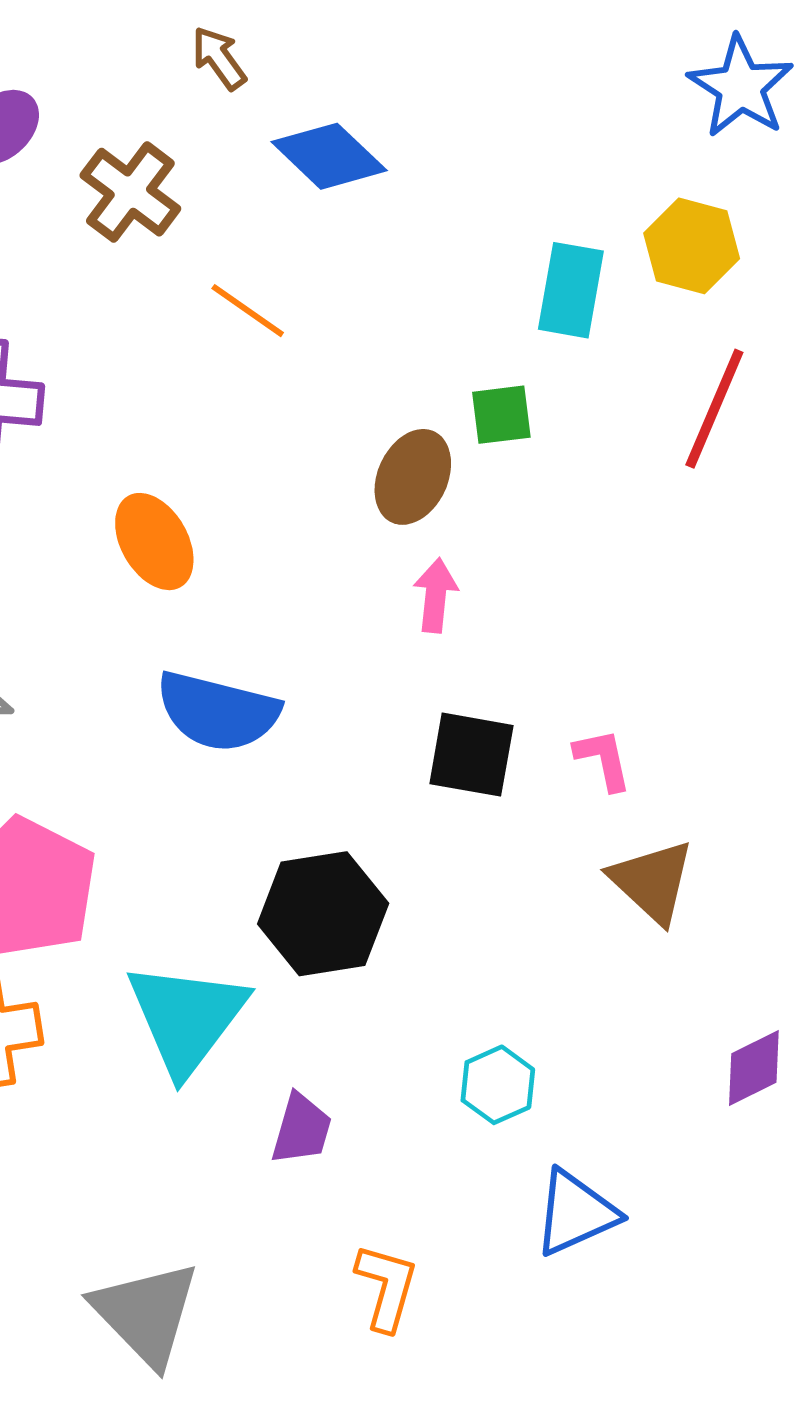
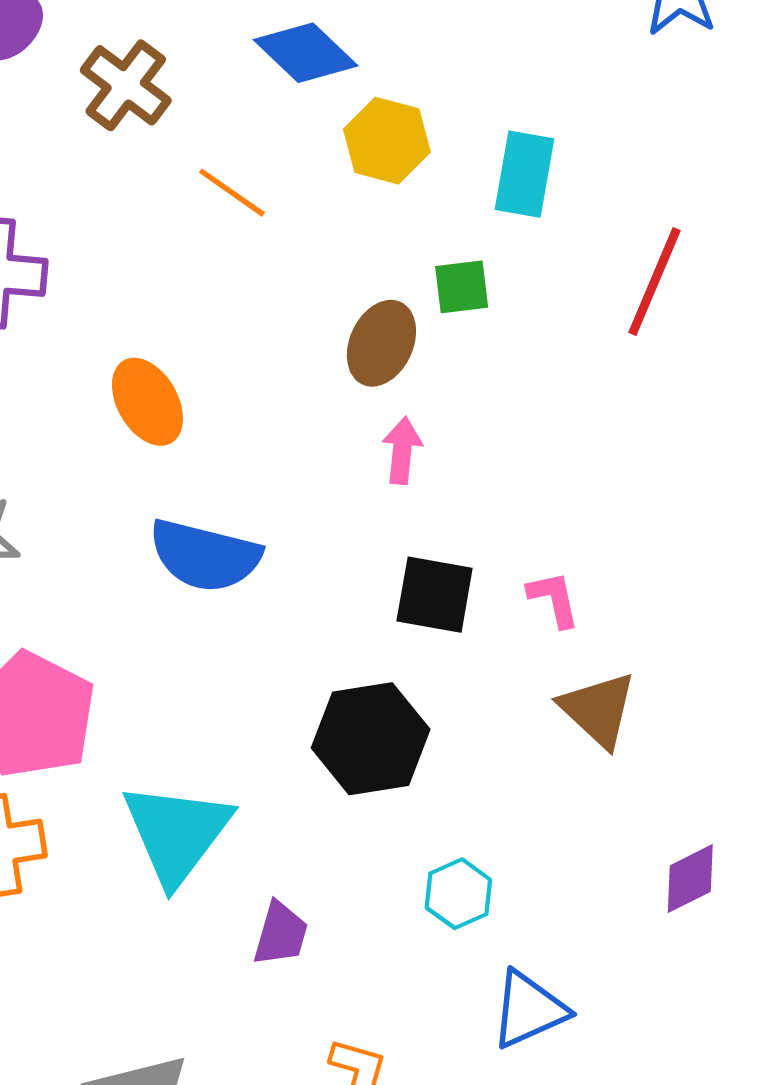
yellow hexagon: (692, 246) -> (387, 141), moved
black hexagon: (323, 914) -> (371, 739), moved

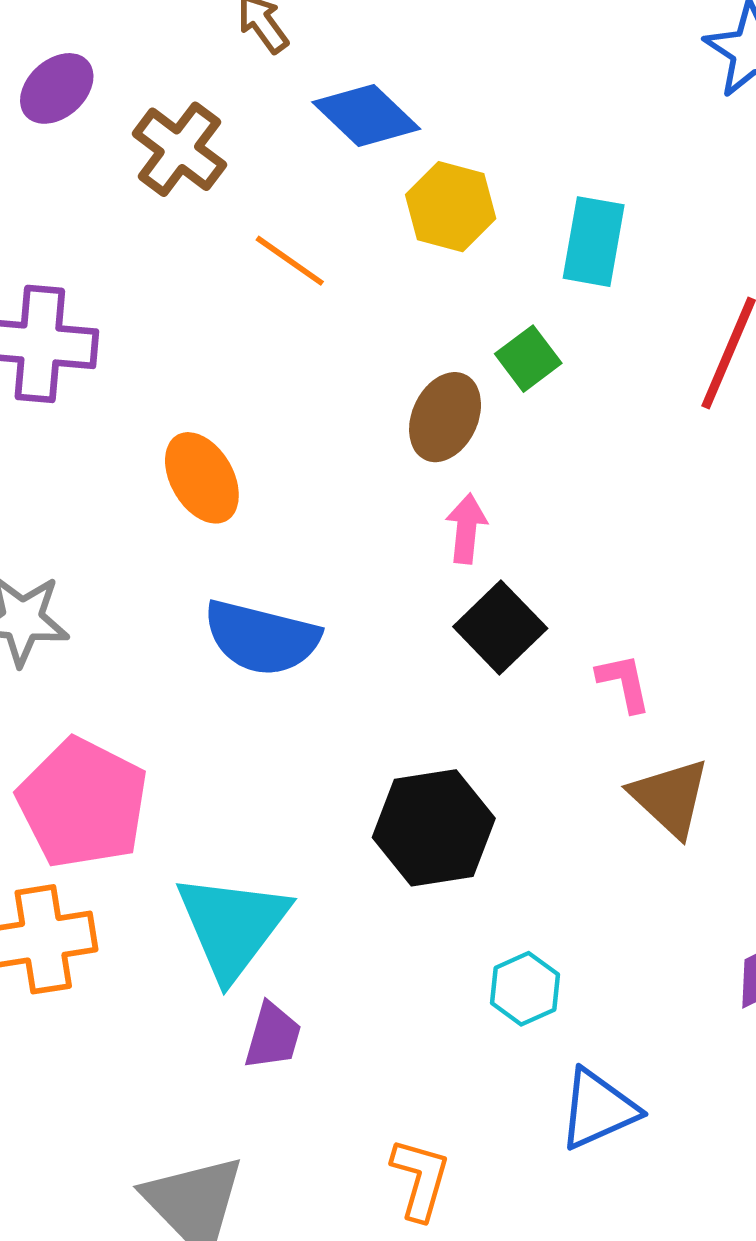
green square: (462, 287) -> (528, 359), turned -30
black square: (435, 595) -> (500, 628), moved, turned 36
purple trapezoid: (281, 934) -> (273, 1036), moved

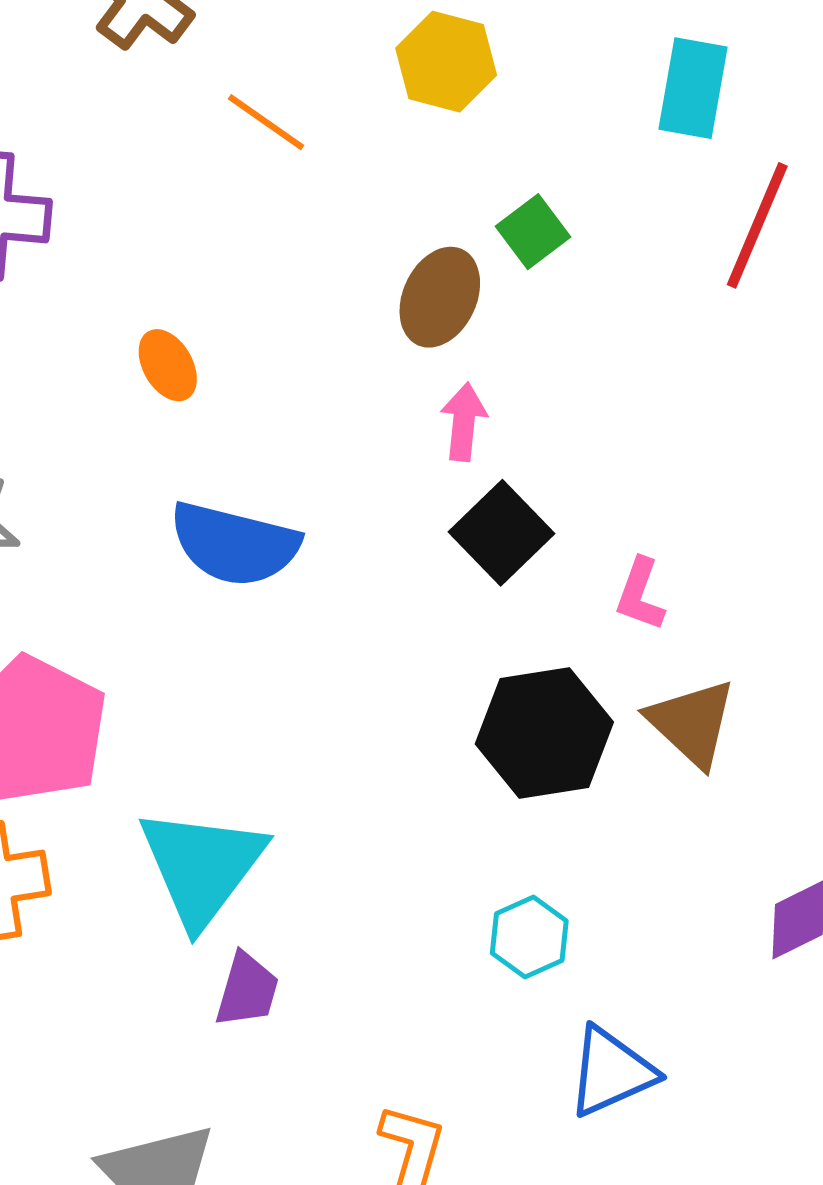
cyan rectangle: (594, 242) -> (693, 88), moved
orange ellipse: (202, 478) -> (168, 365), size x0.7
pink L-shape: (624, 683) -> (640, 594), turned -148
black hexagon: (434, 828) -> (544, 733), moved

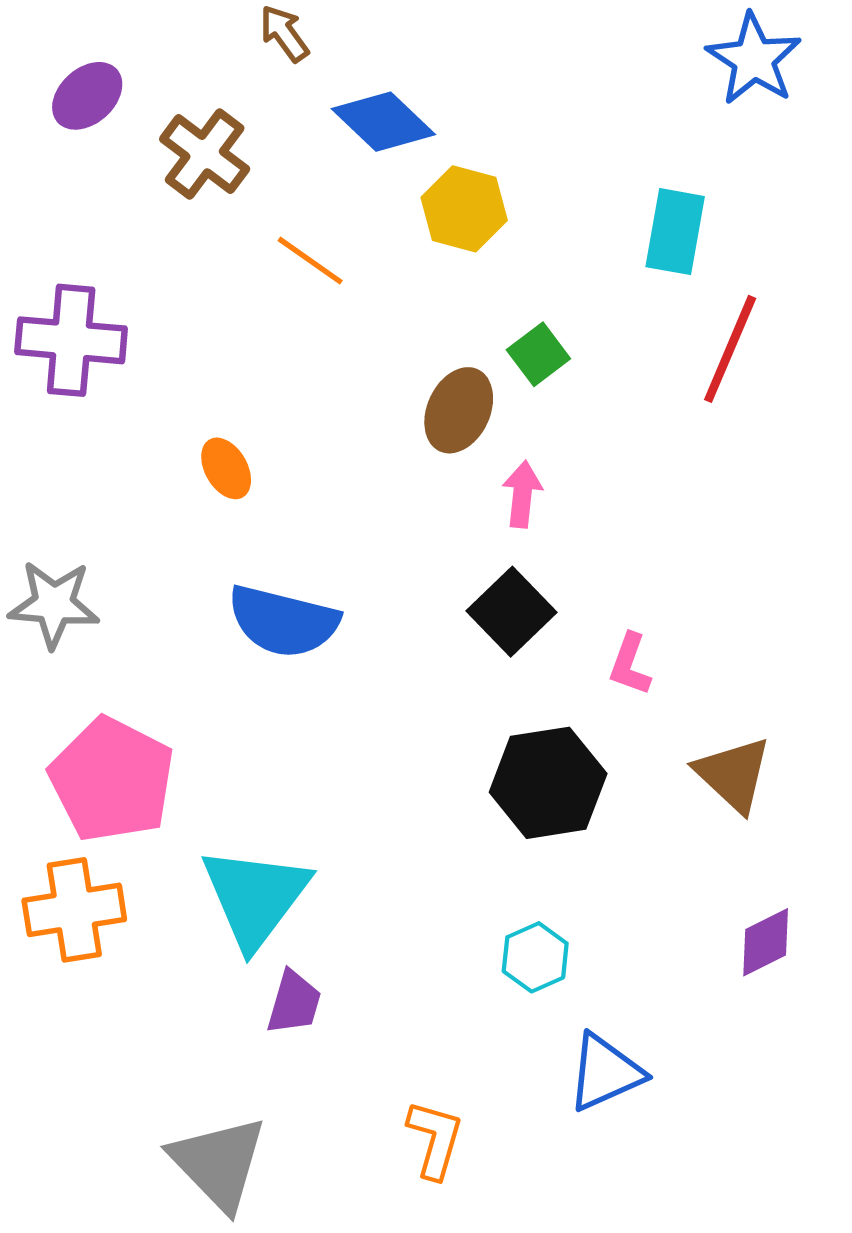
pink arrow: (464, 422) -> (522, 494), moved
brown triangle: (692, 723) -> (733, 774), moved

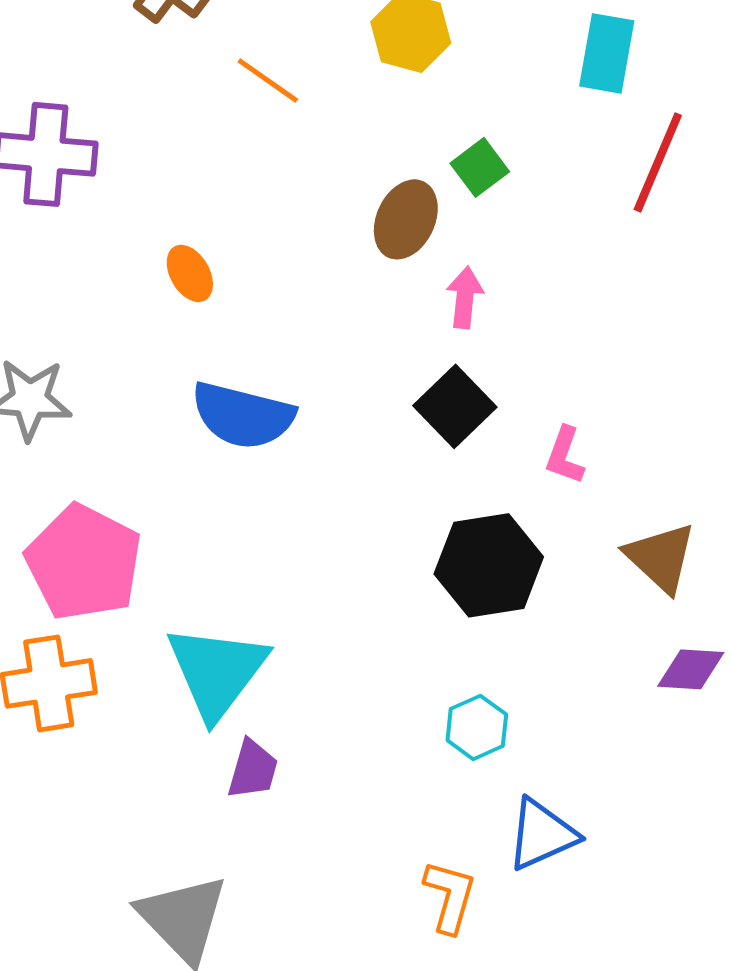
purple diamond: (766, 942) -> (691, 669), moved, turned 30
orange L-shape: (435, 1139) -> (450, 896), moved

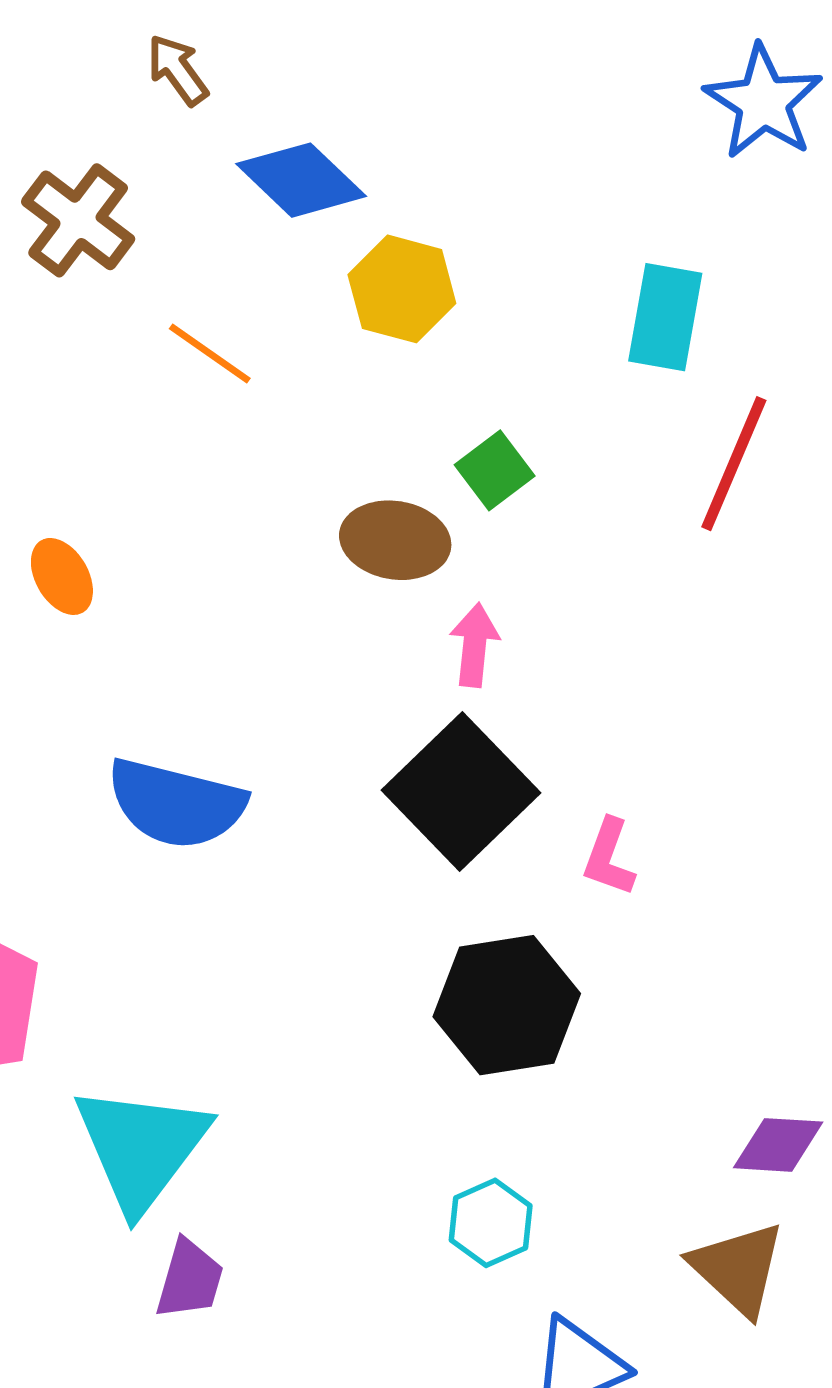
brown ellipse: (406, 219) -> (395, 540), turned 74
orange ellipse: (190, 273) -> (62, 576), moved
black square: (455, 406) -> (461, 791), size x1.4
brown triangle: (661, 557) -> (738, 1269), moved

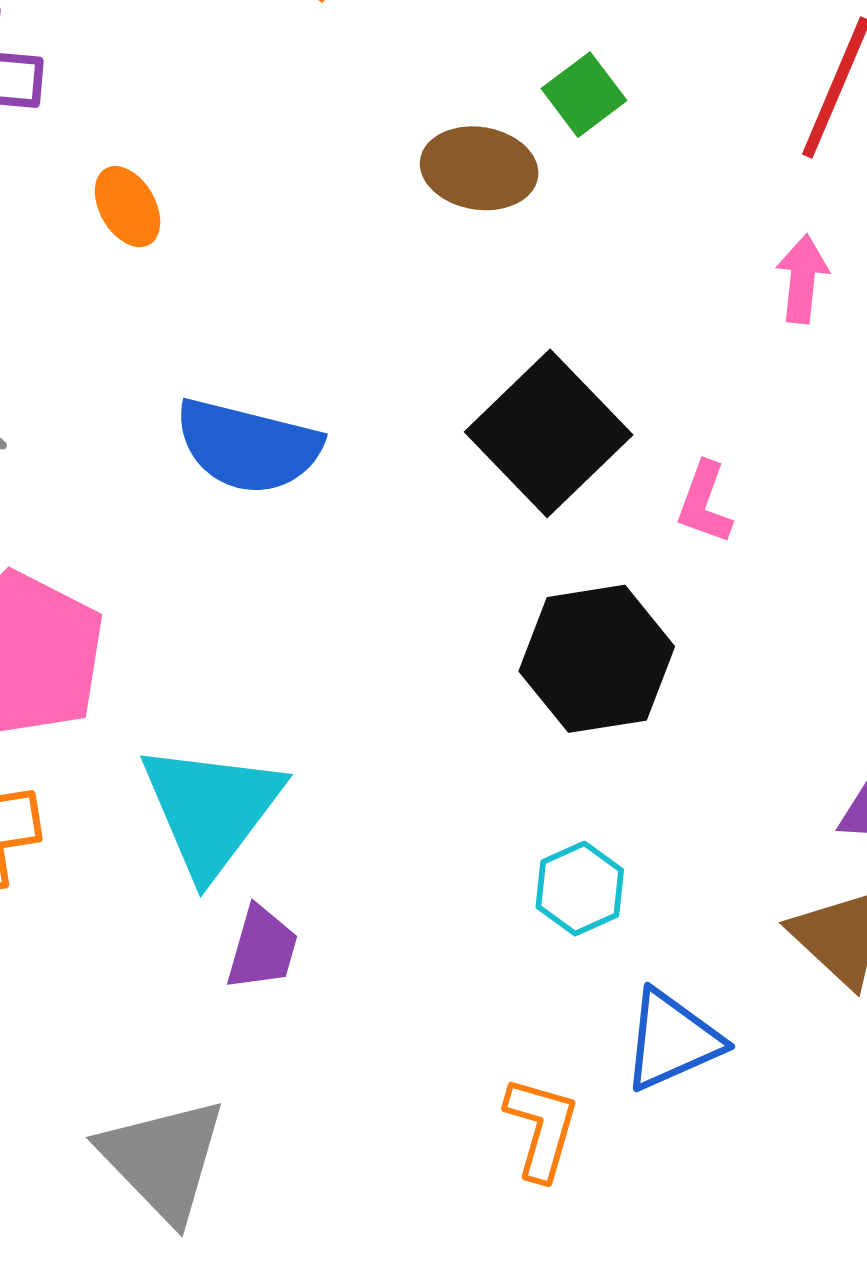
pink arrow: (474, 645) -> (802, 279), moved

